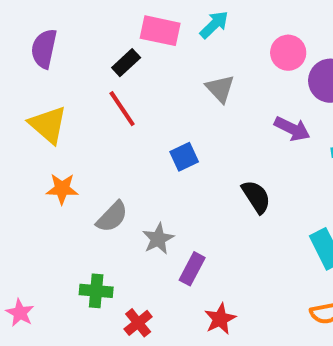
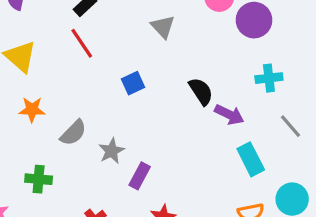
purple arrow: (292, 129) -> (229, 115), moved
black semicircle: (256, 197) -> (201, 91), moved
green cross: (96, 291) -> (39, 179), moved

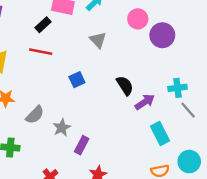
red line: (82, 43) -> (41, 52), turned -45
cyan cross: (269, 78) -> (178, 88), moved
purple arrow: (229, 115) -> (145, 102), turned -60

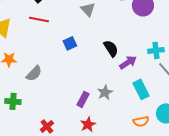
gray star: (62, 128) -> (105, 92), moved
purple rectangle: (82, 145) -> (83, 99), moved

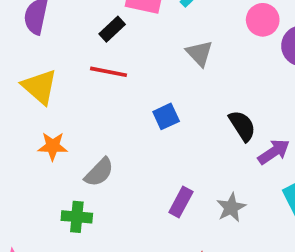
purple rectangle: (83, 99) -> (181, 202), moved
green cross: (13, 101) -> (77, 217), moved

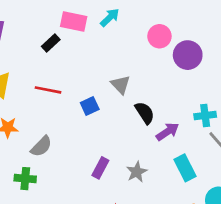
gray triangle: (199, 53) -> (121, 85), moved
red line: (108, 72) -> (48, 90), moved

